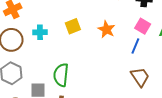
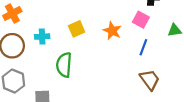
pink square: (143, 26) -> (141, 20), moved
green semicircle: (61, 75) -> (64, 65), moved

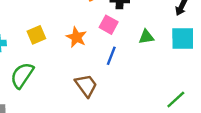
green semicircle: (64, 65) -> (22, 75), turned 30
brown trapezoid: (150, 80) -> (86, 85), moved

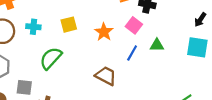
green triangle: (146, 37) -> (157, 45), moved
brown trapezoid: (86, 85) -> (106, 76), turned -35

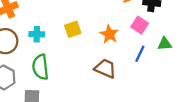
green semicircle: (51, 58) -> (40, 67), moved, turned -45
brown trapezoid: (106, 76) -> (105, 68), moved

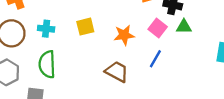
orange star: (109, 34) -> (124, 35), turned 30
green triangle: (165, 44) -> (184, 27), moved

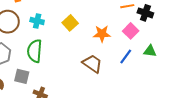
yellow square: (85, 27) -> (70, 23), turned -35
green triangle: (184, 27) -> (150, 51), moved

